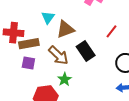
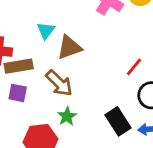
red line: (112, 31) -> (134, 67), moved
black rectangle: (86, 51) -> (118, 121), moved

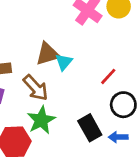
cyan triangle: (46, 31) -> (64, 62), moved
green star: (67, 116) -> (41, 120), size x1.5

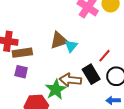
brown arrow: (36, 88) -> (70, 80), moved, turned 140
black rectangle: (90, 128) -> (91, 74), moved

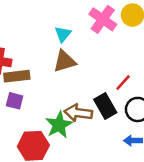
cyan triangle: (71, 46) -> (63, 34), moved

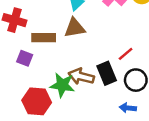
brown rectangle: (17, 76) -> (44, 38), moved
green star: (59, 125) -> (62, 85), turned 30

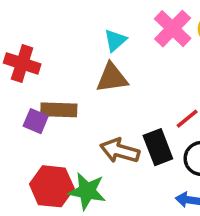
brown rectangle: (44, 38) -> (59, 110), moved
green star: (62, 85) -> (87, 191), moved

